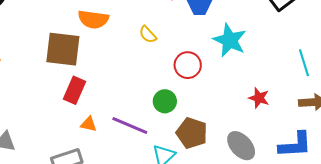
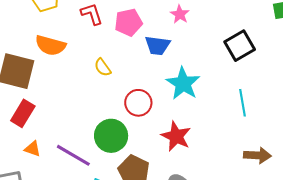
cyan line: (304, 63) -> (242, 103), moved
red star: (259, 98) -> (176, 136), moved, size x1.4
green circle: (165, 101) -> (111, 136), size x1.4

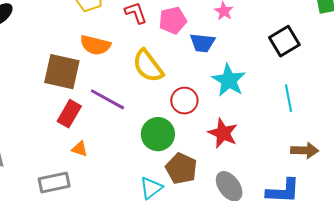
yellow semicircle: (103, 67) -> (148, 66), size x1.8
purple line: (73, 155) -> (107, 99), moved

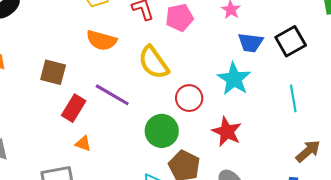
blue trapezoid: (202, 43) -> (251, 43), moved
brown square: (62, 72) -> (53, 72), moved, size x0.7
brown arrow: (305, 150) -> (308, 151), turned -44

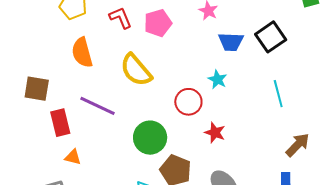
orange semicircle: (101, 40) -> (82, 53), turned 64
cyan star: (234, 79) -> (217, 79), size x0.6
red circle: (189, 98) -> (188, 102), moved
red rectangle: (74, 108) -> (60, 123), turned -40
red star: (227, 132) -> (215, 133), size x0.7

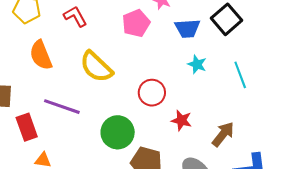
pink pentagon: (158, 23) -> (136, 23), moved
cyan star: (217, 79) -> (197, 64), moved
brown arrow: (298, 145) -> (223, 134), moved

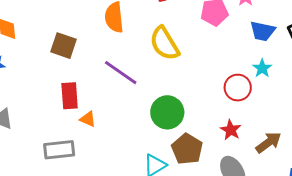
red circle: (152, 93) -> (238, 88), moved
red star: (181, 120) -> (231, 130), moved
red rectangle: (27, 127) -> (70, 96), moved

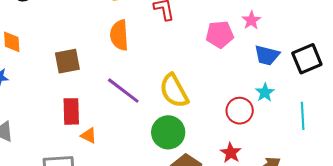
yellow semicircle: (164, 44) -> (174, 91), moved
brown square: (63, 46) -> (67, 61), turned -32

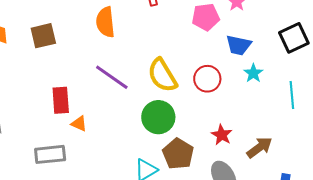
blue trapezoid: (267, 55) -> (239, 45), moved
brown square: (67, 61) -> (43, 36), moved
red circle: (240, 111) -> (207, 79), moved

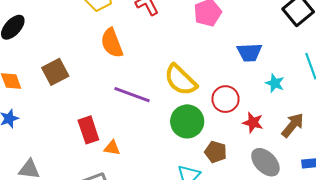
blue trapezoid: (239, 45) -> (249, 52), moved
cyan star: (253, 73) -> (275, 83), moved
red circle: (207, 79) -> (226, 99), moved
brown pentagon: (178, 154) -> (216, 152), size x0.7

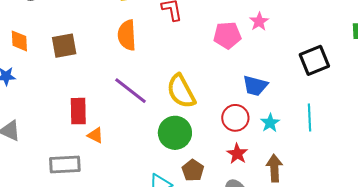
red circle: (226, 99) -> (235, 118), moved
brown arrow: (293, 125) -> (274, 168), turned -60

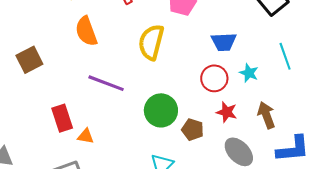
yellow semicircle: (181, 91) -> (151, 42), moved, turned 60
brown pentagon: (193, 170) -> (193, 130), moved

